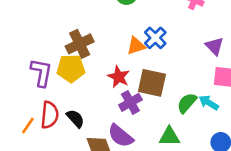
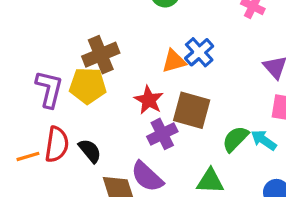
orange line: (28, 125) -> (28, 156), turned 36

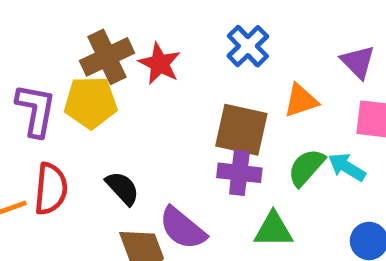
orange triangle: (174, 61) -> (301, 101), moved
red star: (149, 100) -> (160, 64), moved
purple cross: (162, 134) -> (239, 173), moved, turned 36
black semicircle: (90, 151) -> (122, 188), moved

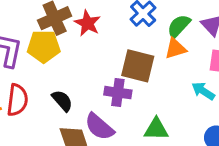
green semicircle: (306, 167) -> (179, 26), moved
purple cross: (239, 173) -> (118, 93), moved

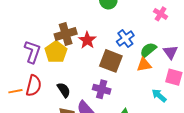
yellow pentagon: (44, 46) -> (56, 52), turned 30
brown square: (138, 66) -> (111, 61), moved

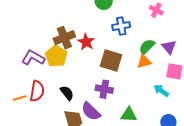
blue cross: (125, 38) -> (121, 26), moved, turned 30
purple L-shape: (32, 52) -> (33, 58), turned -75

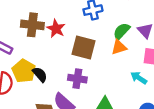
brown cross: (64, 38) -> (32, 25), turned 30
yellow pentagon: (56, 56) -> (24, 71), moved
black semicircle: (67, 93) -> (40, 74), moved

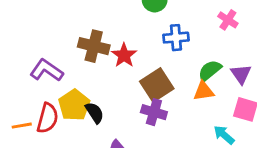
brown square: (83, 48) -> (157, 85), turned 35
purple cross: (77, 79) -> (154, 112), moved

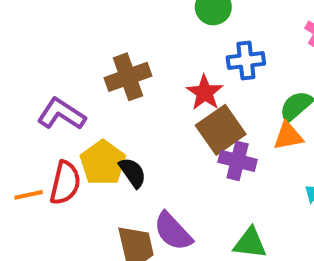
brown cross: (94, 46) -> (128, 77), turned -32
red star: (124, 55) -> (205, 93), moved
purple cross: (154, 112) -> (238, 161), moved

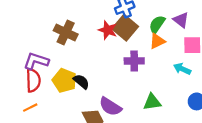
brown cross: (128, 77) -> (66, 32), turned -30
brown square: (221, 130) -> (125, 28), moved
red semicircle: (65, 183) -> (33, 80), moved

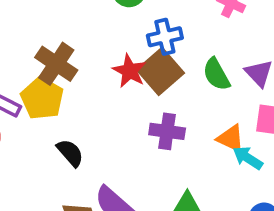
green semicircle: (157, 24) -> (216, 74), turned -72
orange triangle: (157, 41) -> (231, 138), moved, turned 42
yellow pentagon: (64, 81) -> (42, 98), moved

